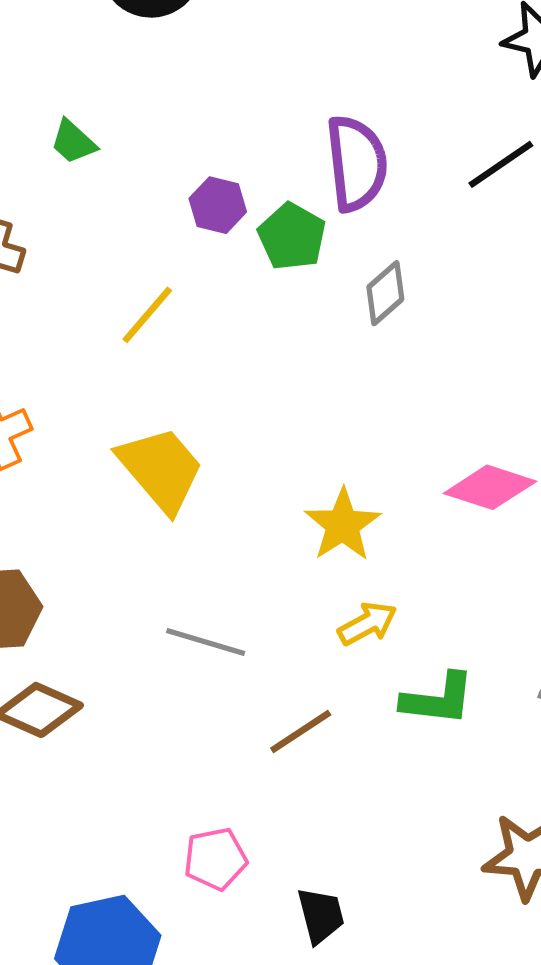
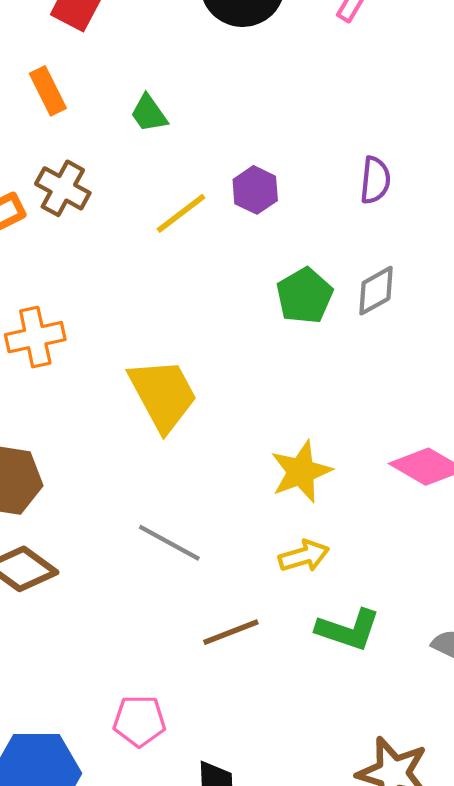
purple semicircle: (357, 163) -> (375, 180), size x0.6
green pentagon: (292, 237) -> (304, 296), moved
yellow line: (147, 315) -> (181, 213), moved

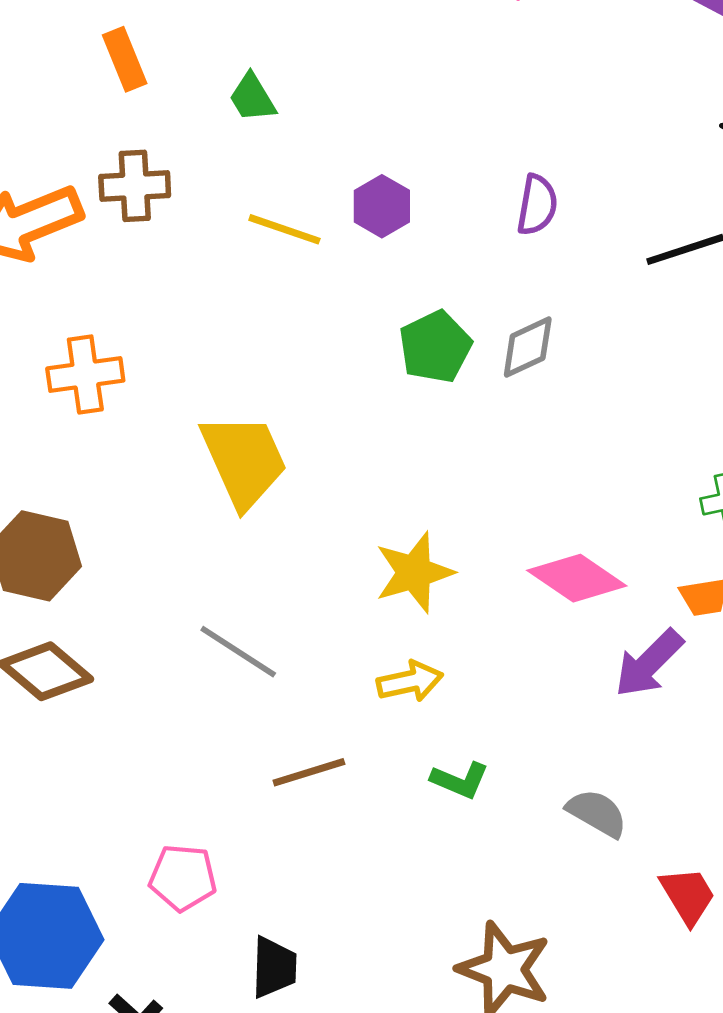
brown cross: (63, 188) -> (135, 186), turned -36
yellow line: (181, 213) -> (284, 229), turned 52
green L-shape: (348, 630) -> (460, 780), size x0.7

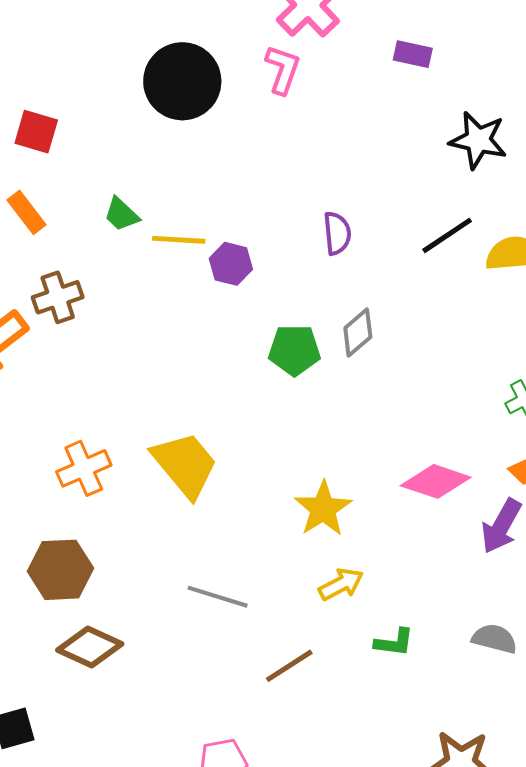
yellow line: (284, 229) -> (179, 240), moved
green pentagon: (435, 347) -> (294, 350), turned -30
orange cross: (85, 375) -> (84, 468), moved

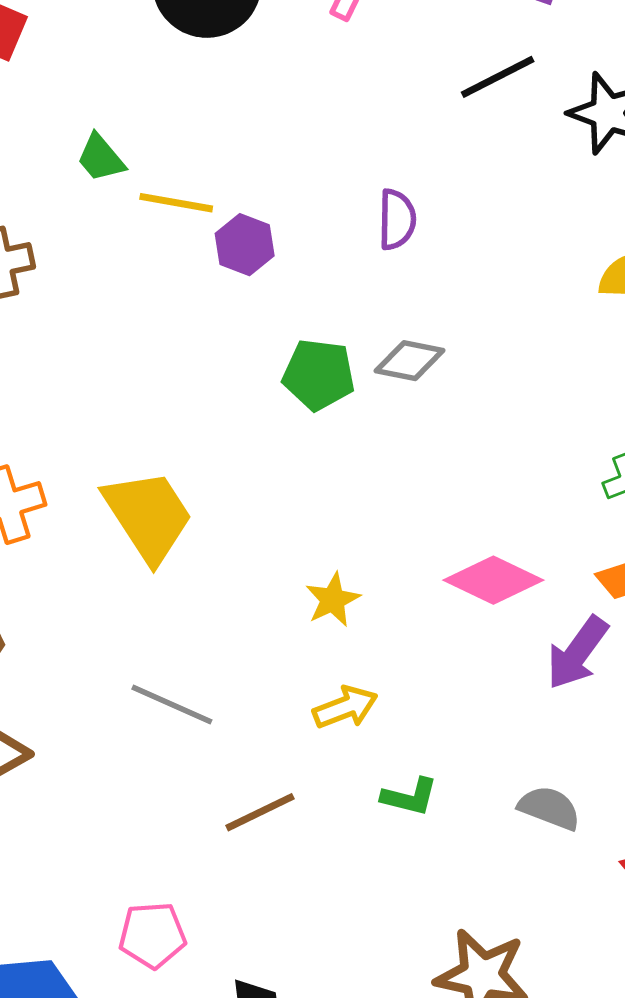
black line: (447, 235) -> (498, 77), moved
gray diamond: (358, 333) -> (410, 361), turned 45
yellow star: (323, 509) -> (333, 600), size x0.7

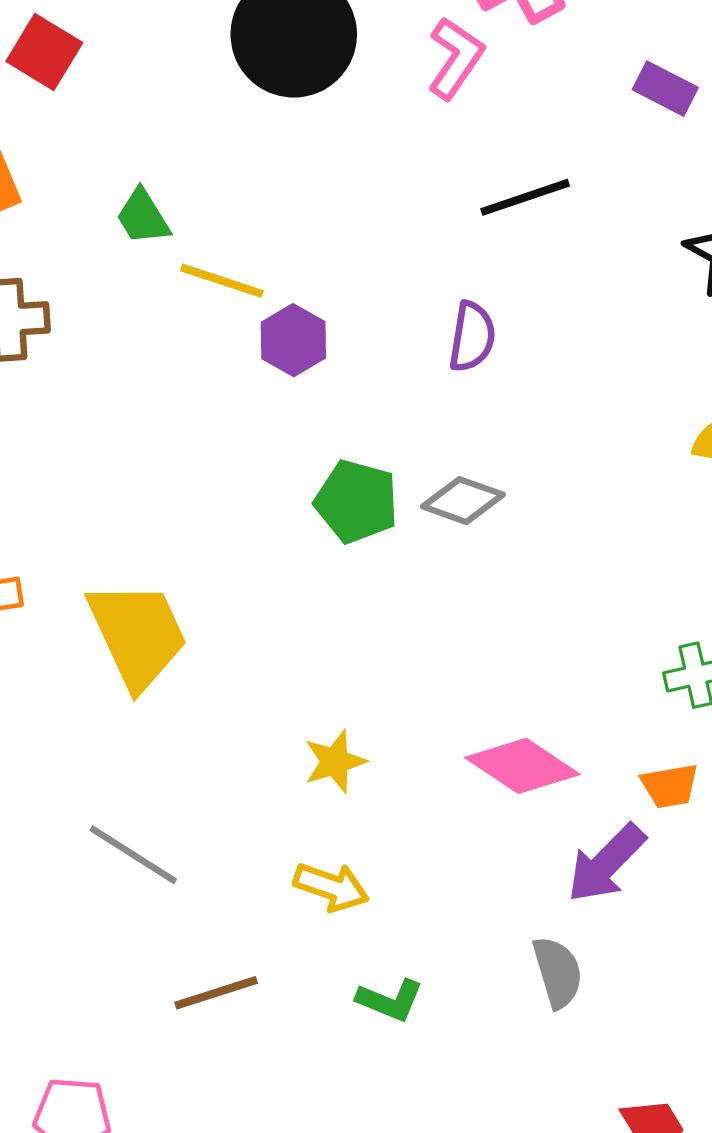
black line: (498, 77) -> (525, 197), moved
yellow arrow: (345, 707) -> (331, 887), turned 32
gray semicircle: (549, 808) -> (558, 972), moved, turned 44

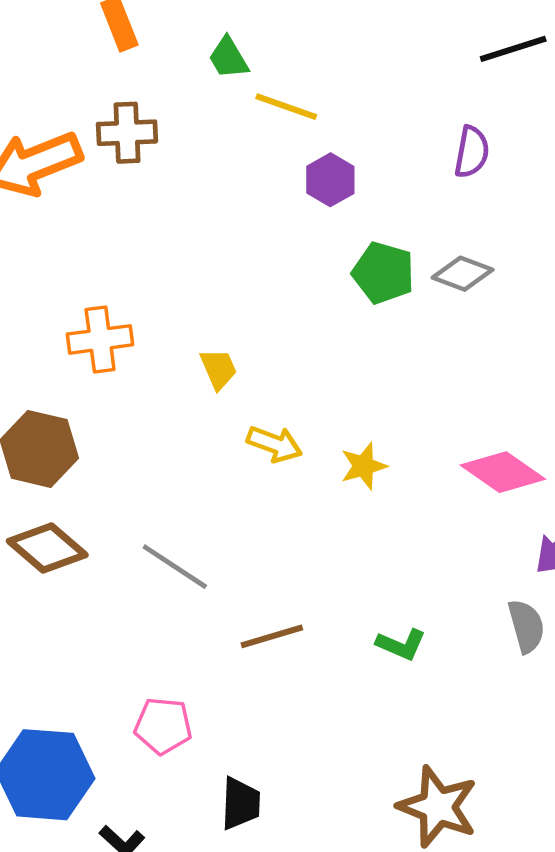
purple hexagon: (293, 340) -> (330, 180), moved
yellow trapezoid: (138, 635) -> (219, 369), size x0.5
gray line: (133, 855) -> (175, 567), moved
yellow arrow: (331, 887) -> (274, 444), moved

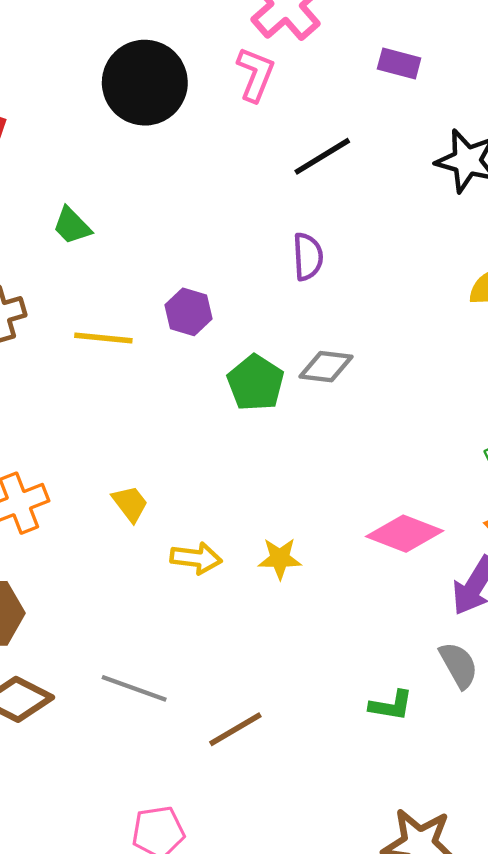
yellow line: (286, 107) -> (103, 338), moved
green pentagon: (383, 273) -> (256, 383), turned 30
yellow star: (364, 466) -> (280, 558), turned 30
green L-shape: (401, 644) -> (391, 705), moved

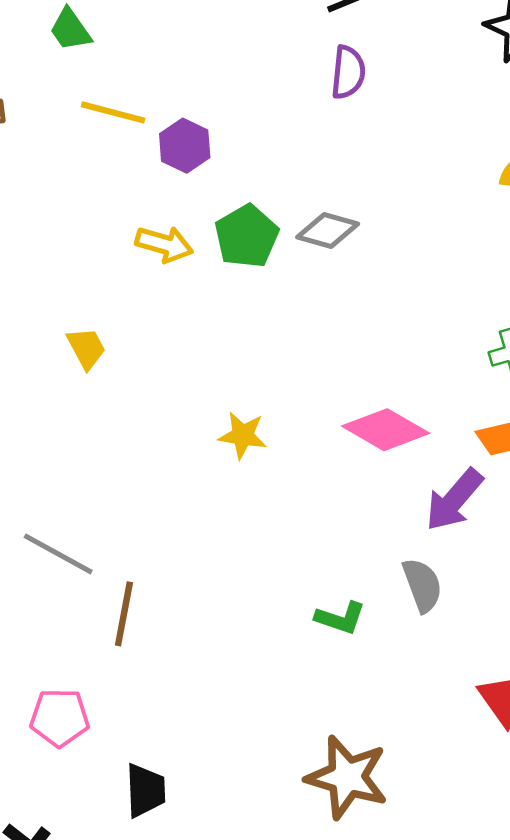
purple semicircle: (308, 257) -> (348, 72), moved
yellow line: (103, 338) -> (113, 112), moved
yellow arrow: (196, 558) -> (164, 244), moved
brown line: (235, 729) -> (124, 614), moved, turned -58

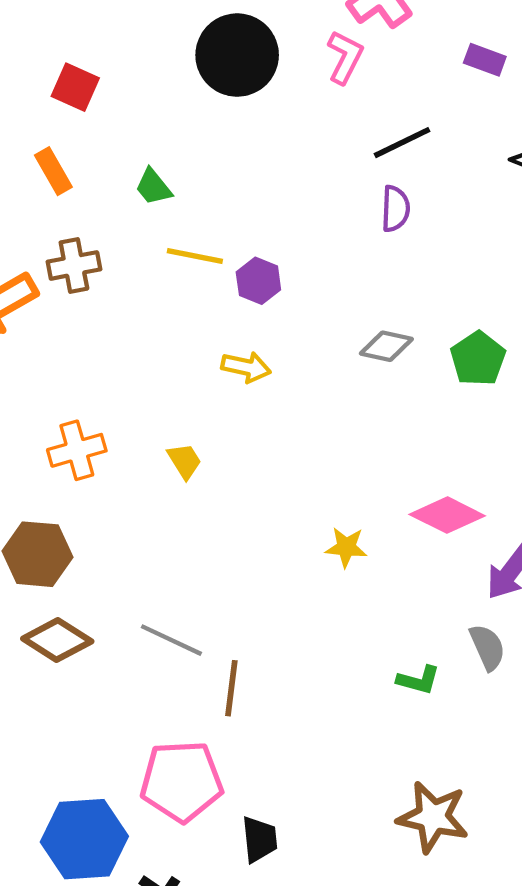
green pentagon: (247, 236) -> (478, 359), moved
yellow star: (243, 435) -> (346, 547), moved
pink pentagon: (60, 718) -> (182, 781), size x1.6

